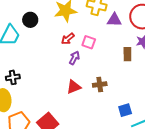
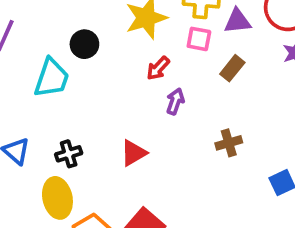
pink square: (89, 42) -> (199, 39), moved
brown rectangle: (127, 54) -> (232, 68), moved, turned 48
red triangle: (74, 87) -> (133, 153), moved

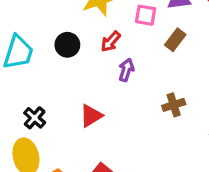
black circle: (84, 44) -> (67, 45), moved
black cross: (69, 154) -> (35, 118), turned -30

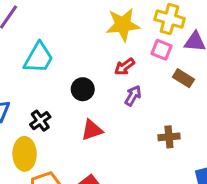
brown rectangle: (175, 40) -> (183, 78), turned 72
black circle: (67, 45) -> (83, 89), moved

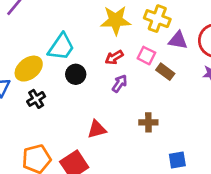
pink square: (161, 50) -> (146, 56), moved
cyan trapezoid: (39, 58) -> (61, 47), moved
red triangle: (92, 130) -> (97, 129), moved
yellow ellipse: (25, 154) -> (29, 69), moved, turned 48

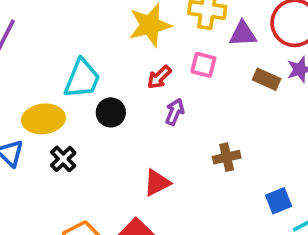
yellow ellipse: (29, 69) -> (44, 119), turned 44
brown rectangle: (165, 72) -> (267, 79), moved

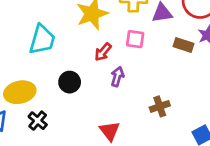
cyan trapezoid: (82, 79) -> (42, 40), moved
red triangle: (157, 183) -> (110, 131), turned -35

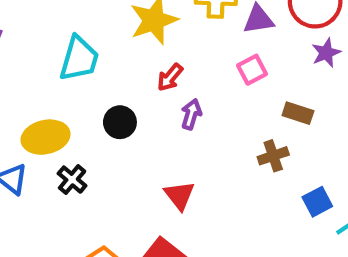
pink square: (135, 39) -> (252, 70), moved, turned -36
brown rectangle: (183, 45) -> (298, 113), moved
brown cross: (160, 106) -> (273, 156), moved

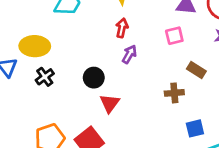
red arrow: (170, 77) -> (122, 28), turned 138
black circle: (120, 122) -> (94, 78), moved

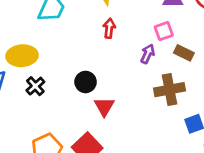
purple arrow: (129, 54) -> (148, 54), moved
brown rectangle: (196, 70) -> (184, 53), moved
brown cross: (174, 93) -> (169, 90), size x1.5

